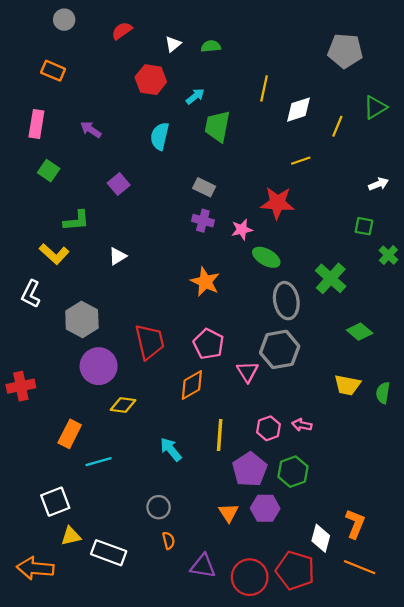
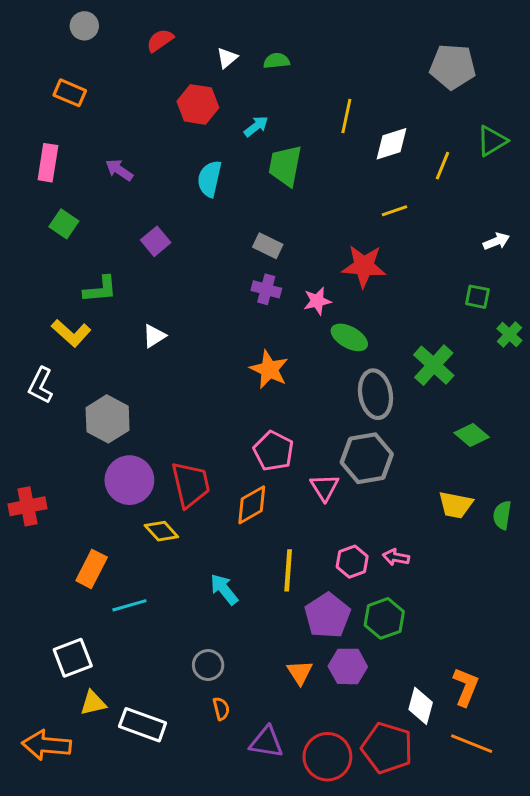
red trapezoid: (150, 342) -> (191, 484), moved
yellow diamond: (123, 405) -> (161, 531), turned 40

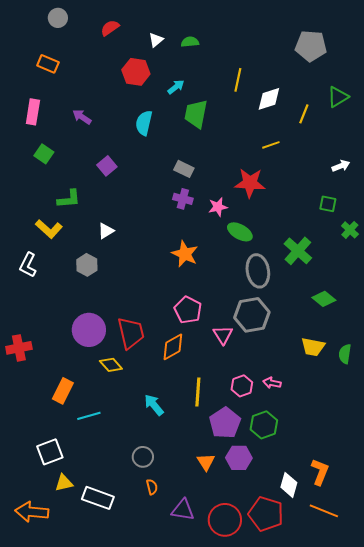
gray hexagon: (108, 419) -> (87, 265), moved, size x0.7

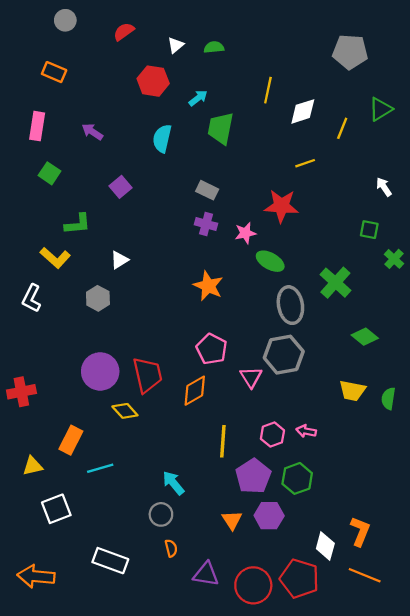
white arrow: (341, 166) -> (384, 187), turned -102
cyan arrow: (154, 405) -> (173, 483), moved
yellow triangle: (64, 483) -> (33, 466), moved

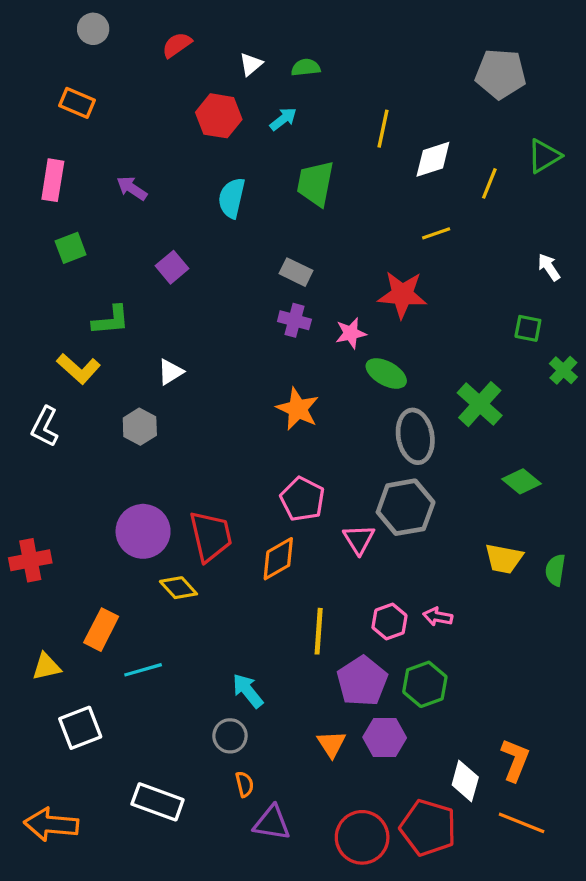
cyan arrow: (198, 98) -> (283, 119), moved
green square: (50, 173) -> (71, 248), turned 35
purple triangle: (206, 574) -> (272, 823), moved

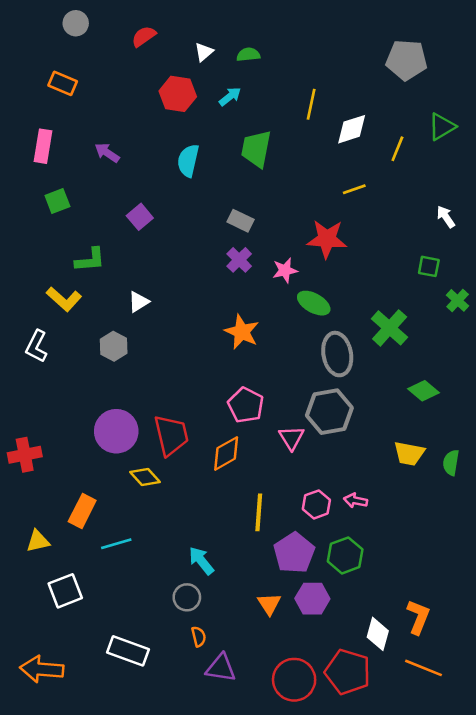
purple cross: (294, 320) -> (239, 260), turned 30

